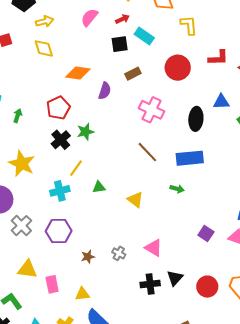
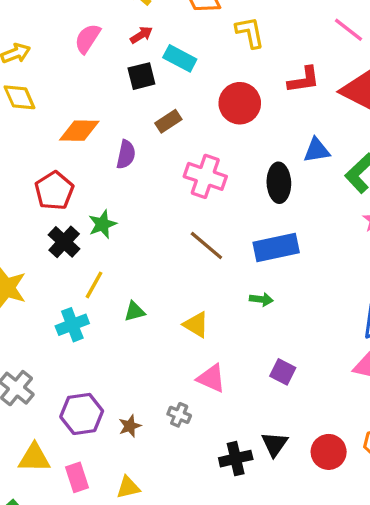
purple hexagon: (59, 231) -> (82, 414), moved
purple square: (206, 234) -> (283, 372), moved
pink triangle: (154, 248) -> (211, 378), moved

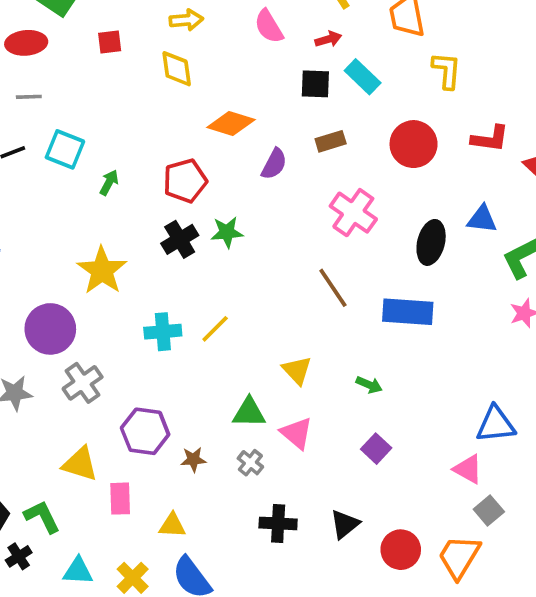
pink semicircle: (88, 39) -> (269, 26), turned -80
yellow line: (94, 285) -> (215, 329), moved
green arrow: (261, 299) -> (369, 385), moved
green triangle: (135, 311) -> (249, 413), moved, size x1.4
black cross: (236, 459) -> (278, 523), moved

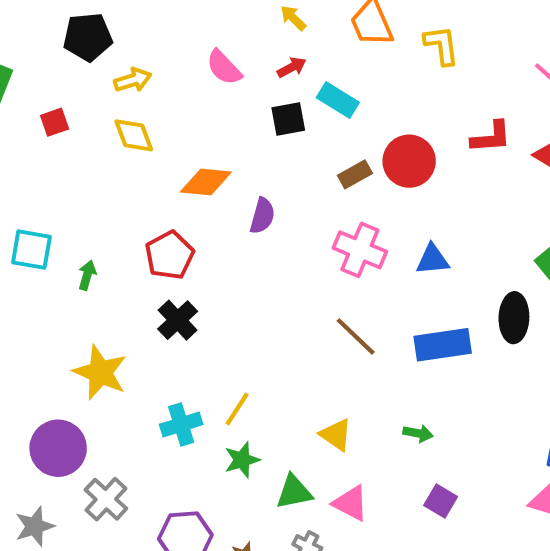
yellow L-shape: (447, 70) -> (441, 45), moved
brown rectangle: (331, 141) -> (355, 174), moved
blue triangle: (482, 219) -> (433, 260), moved
green star: (227, 232) -> (242, 460), moved
black ellipse: (431, 242) -> (514, 318), moved

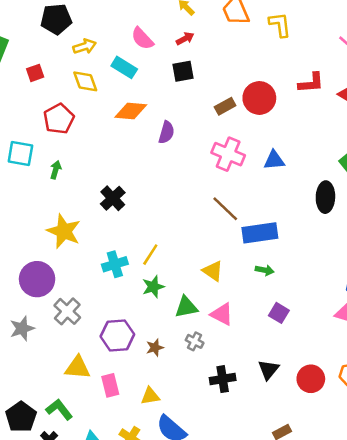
cyan rectangle: (338, 100) -> (124, 67), moved
red pentagon: (170, 255) -> (59, 119), moved
blue rectangle: (443, 345) -> (260, 233), moved

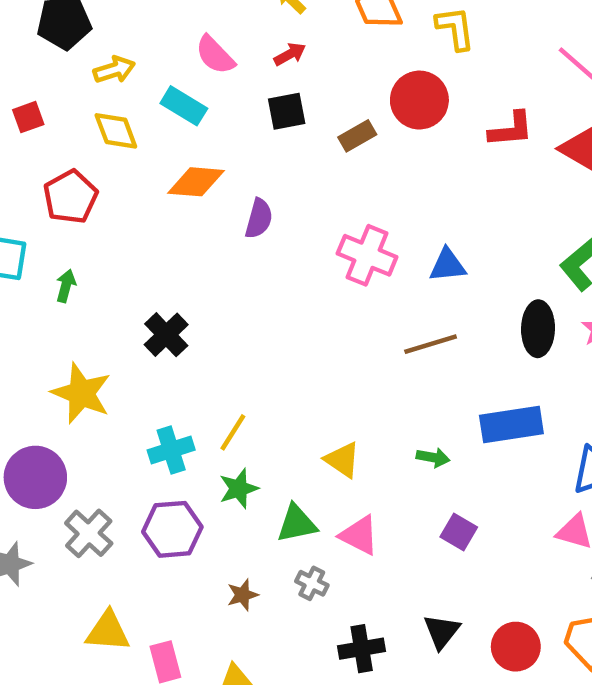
red circle: (259, 98) -> (419, 100), moved
brown rectangle: (225, 106) -> (357, 136), moved
brown line: (225, 209) -> (431, 344), moved, turned -60
blue rectangle: (260, 233) -> (511, 425), moved
purple hexagon: (117, 335) -> (172, 529), moved

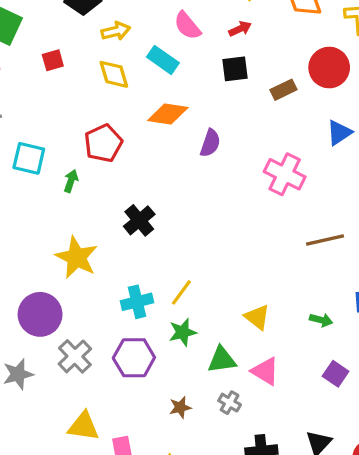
red pentagon: (70, 197) -> (103, 143), moved
blue triangle: (448, 265) -> (339, 133), moved, turned -32

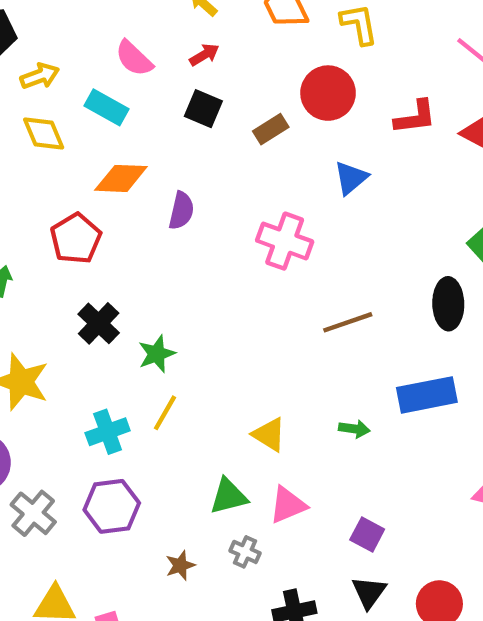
black square: (235, 69) -> (203, 109), turned 36
red pentagon: (103, 143) -> (76, 239), moved
green star: (183, 332) -> (157, 354), moved
pink triangle: (265, 371) -> (288, 505), turned -48
purple square: (336, 374) -> (367, 535), moved

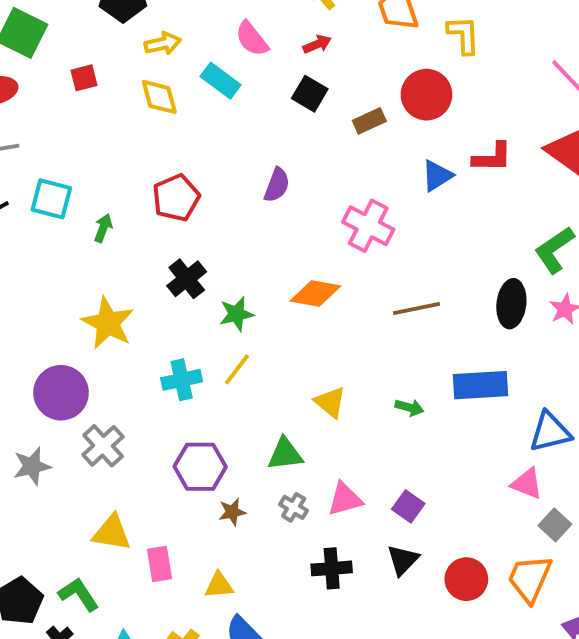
red L-shape: (415, 117) -> (492, 157), moved
orange diamond: (121, 178) -> (315, 294), moved
pink triangle: (288, 505) -> (345, 499), moved
purple hexagon: (112, 506) -> (200, 467), moved

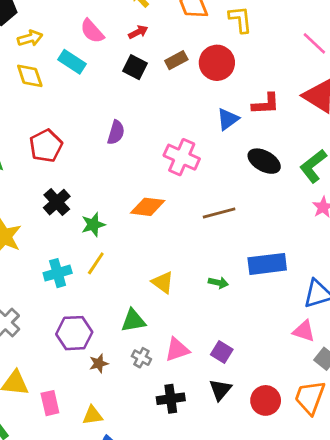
brown rectangle: (369, 121) -> (176, 60), moved
black ellipse: (511, 304) -> (264, 161), moved, turned -64

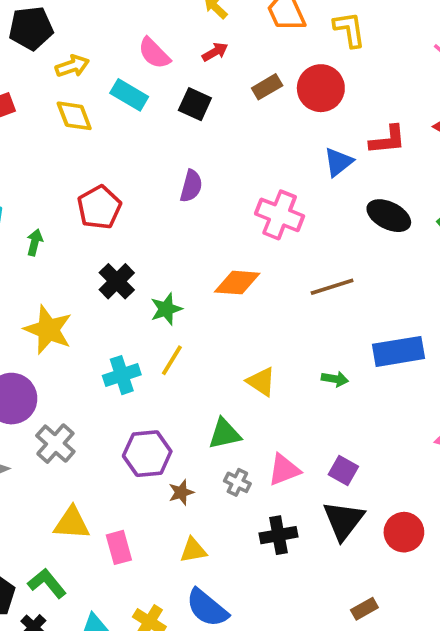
black square: (135, 67) -> (195, 104), moved
black triangle: (220, 390) -> (343, 520), size x1.4
yellow triangle: (93, 415) -> (193, 550), moved

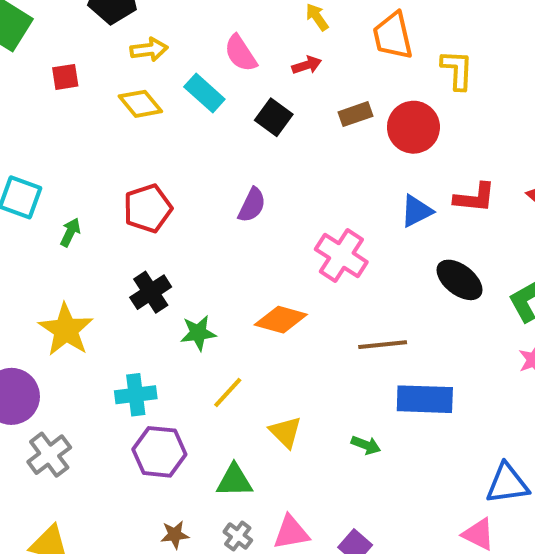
yellow diamond: (74, 116) -> (140, 104), turned -30
blue rectangle: (398, 351) -> (425, 399), moved
yellow line: (172, 360) -> (228, 392), moved
purple hexagon: (147, 454) -> (159, 452), moved

